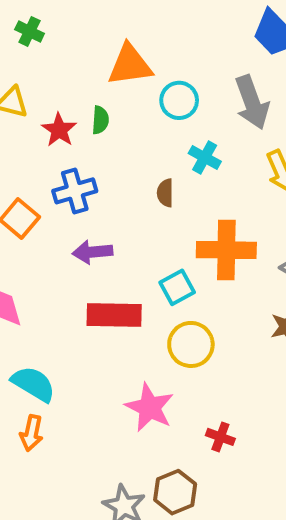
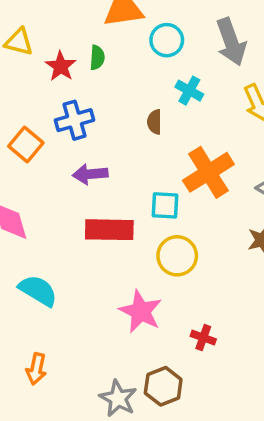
orange cross: (226, 250) -> (208, 172), turned -33
cyan square: (177, 287) -> (165, 205), turned 32
orange arrow: (31, 433) -> (36, 369), moved

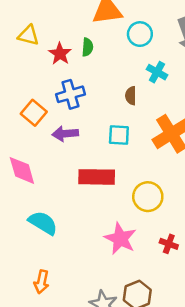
purple arrow: (90, 174) -> (65, 134), moved
cyan square: (165, 205) -> (119, 135), moved
red cross: (203, 338) -> (169, 244), moved

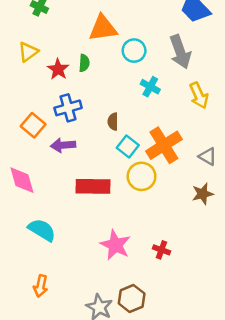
yellow triangle: (28, 35) -> (28, 52), turned -50
brown semicircle: (131, 96) -> (113, 122), moved
cyan square: (119, 135) -> (128, 146), moved, turned 35
yellow circle: (148, 197) -> (142, 176), moved

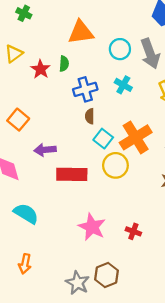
cyan circle: (134, 51) -> (120, 49), moved
blue cross: (68, 108) -> (85, 89), moved
purple arrow: (63, 145) -> (45, 150), moved

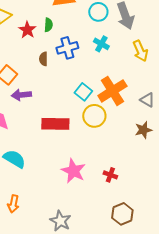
brown semicircle: (90, 116) -> (43, 59), moved
purple arrow: (45, 150) -> (21, 95), moved
brown hexagon: (107, 275) -> (122, 214), moved

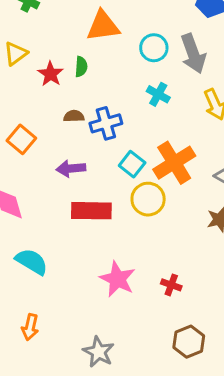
blue cross: (67, 48) -> (106, 123), moved
brown semicircle: (43, 59) -> (74, 116), turned 88
purple arrow: (21, 95) -> (71, 169), moved

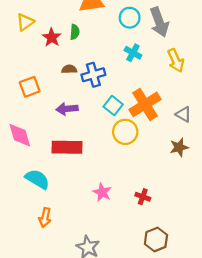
orange square: (21, 139) -> (30, 87), turned 30
red rectangle: (91, 211) -> (67, 147), moved
pink star: (117, 279) -> (102, 192), size x0.7
orange arrow: (30, 327) -> (45, 218), moved

